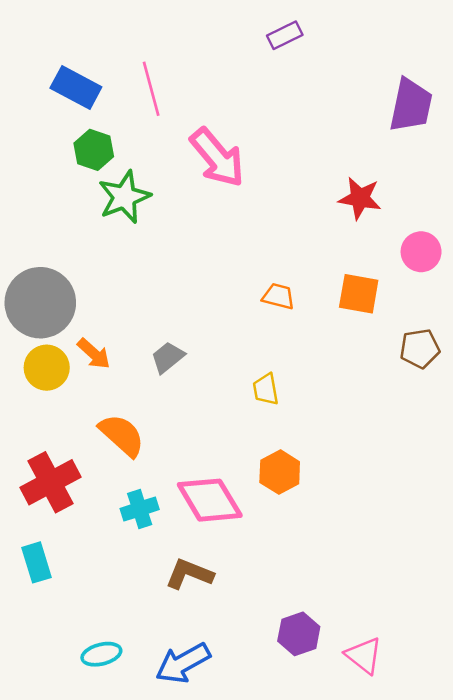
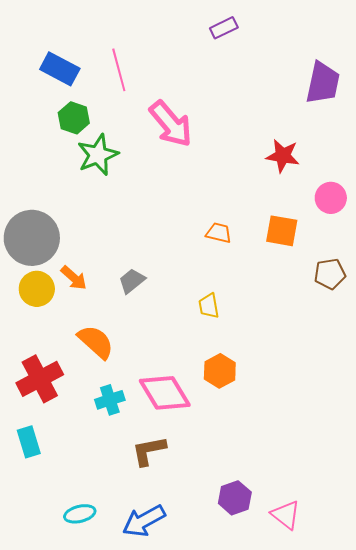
brown L-shape: (189, 574) -> (149, 451), turned -33

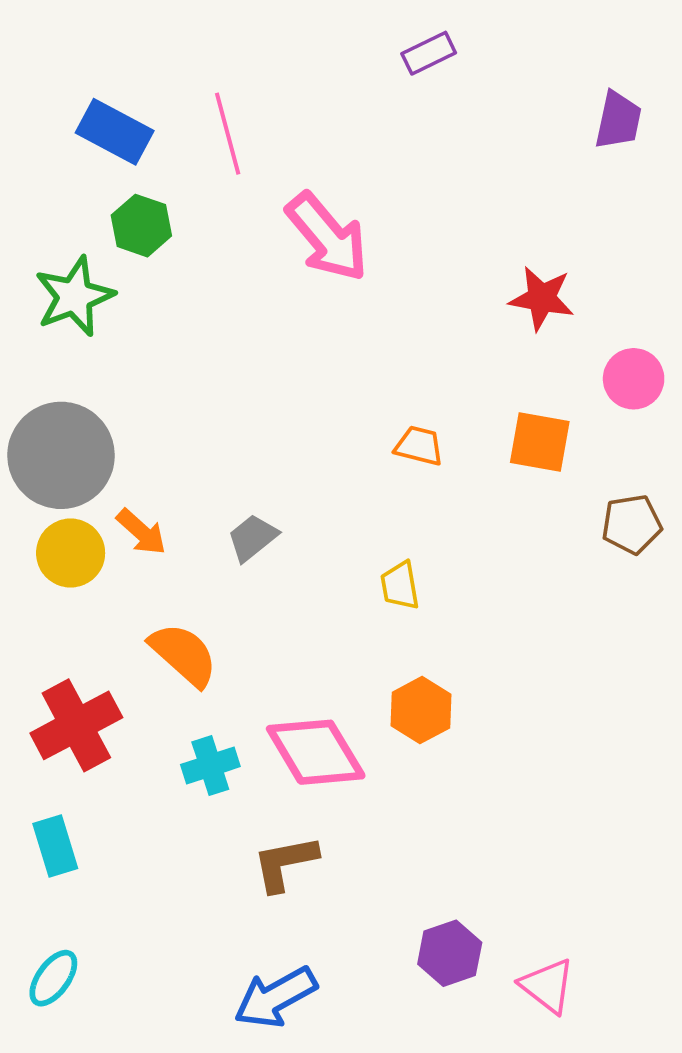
purple trapezoid: (323, 83) -> (618, 120), moved, size x0.7
green star: (98, 155) -> (74, 296), moved
cyan ellipse: (80, 514) -> (53, 978), moved, turned -40

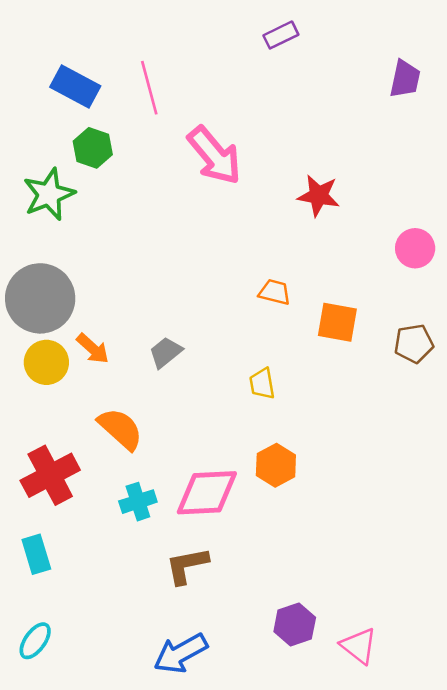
red star: (542, 298) -> (319, 196), moved
orange square: (540, 442) -> (337, 322), moved
pink diamond: (316, 752) -> (207, 493), turned -62

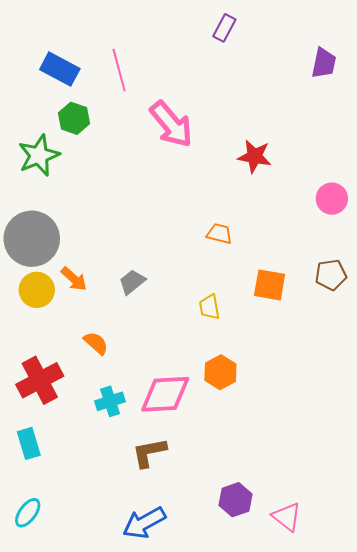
purple rectangle: (281, 35) -> (224, 28), turned -36
orange square: (337, 322) -> (270, 285), moved
orange semicircle: (120, 429) -> (96, 343), size x0.7

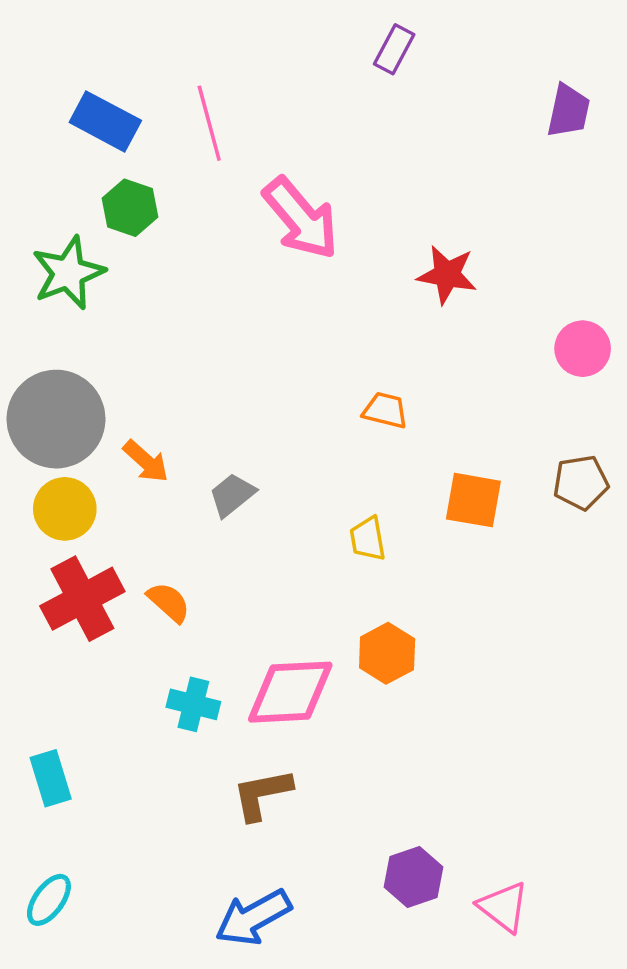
orange arrow: (74, 279) -> (146, 461), moved
red cross: (40, 380) -> (82, 599), moved
cyan cross: (110, 401) -> (193, 704), turned 32

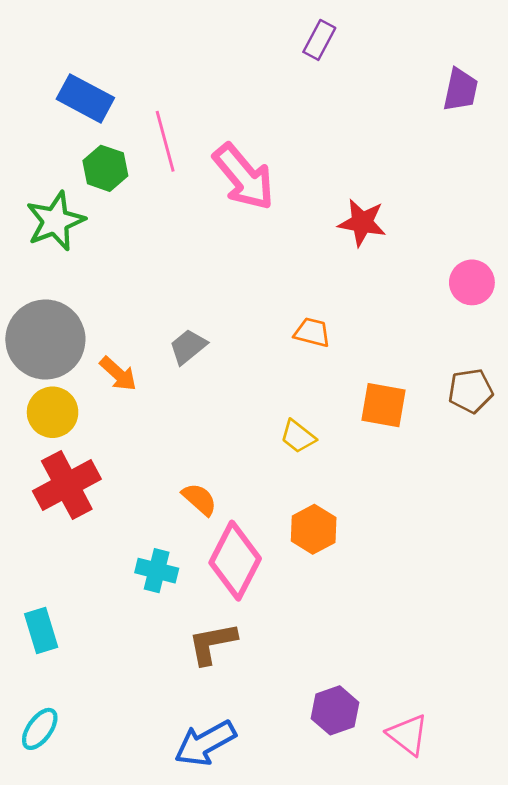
pink line: (209, 123) -> (165, 141), moved
gray trapezoid: (232, 495) -> (188, 347), moved
yellow trapezoid: (368, 539) -> (298, 437), turned -42
orange semicircle: (169, 602) -> (199, 499), moved
pink diamond: (290, 692) -> (235, 561), turned -60

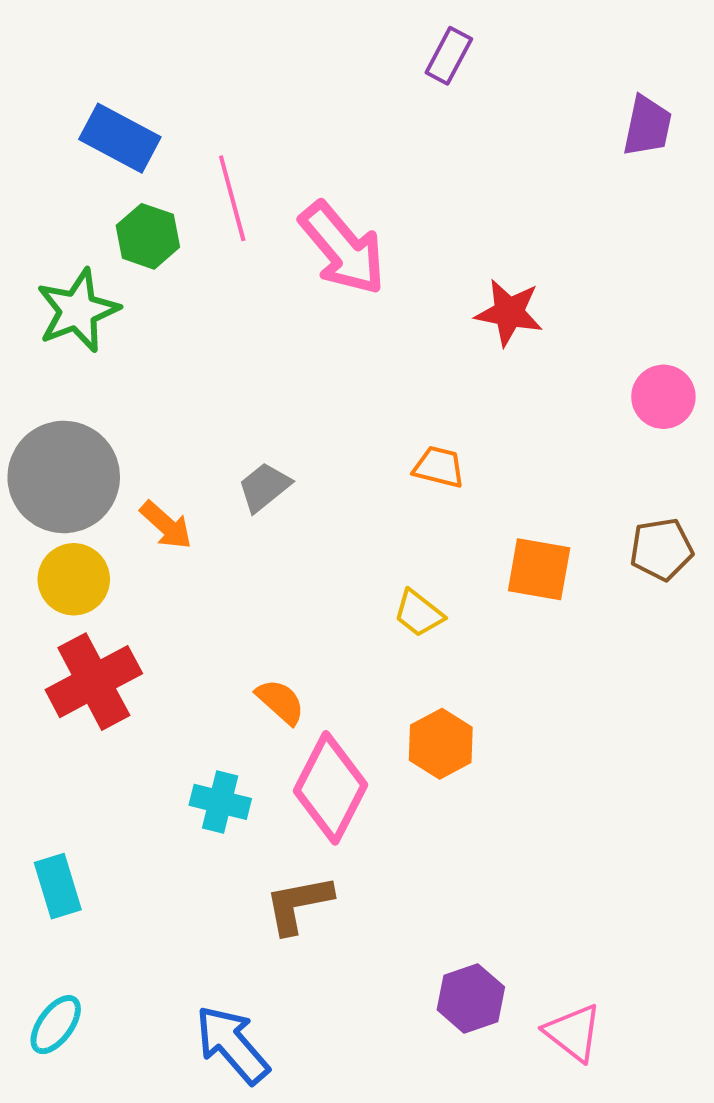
blue arrow: (205, 743) -> (232, 1045), moved, turned 78

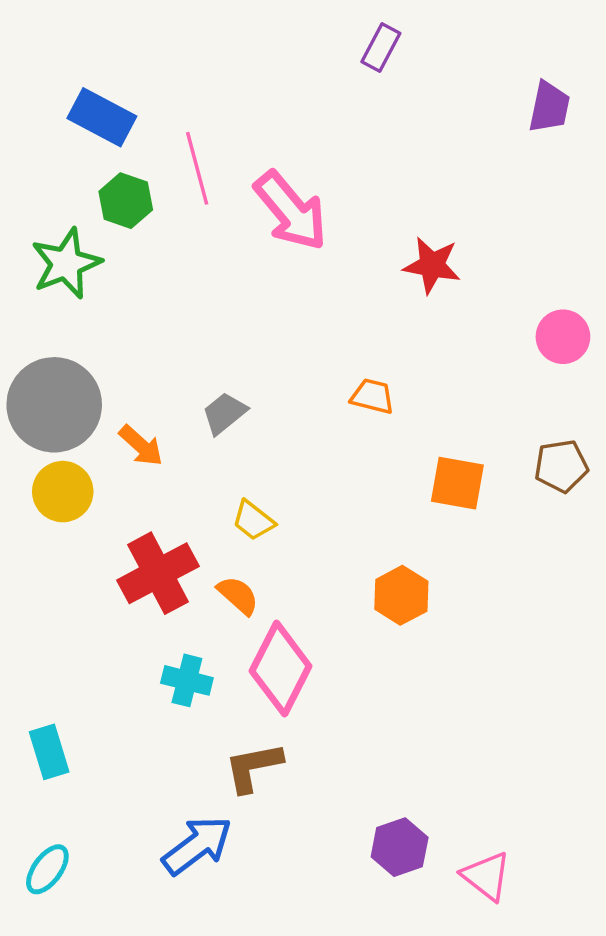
yellow trapezoid: (419, 613) -> (253, 520), moved
red cross: (94, 682) -> (158, 573), moved
orange hexagon: (441, 744) -> (401, 595), moved
blue arrow: (232, 1045) -> (197, 845), moved, turned 94

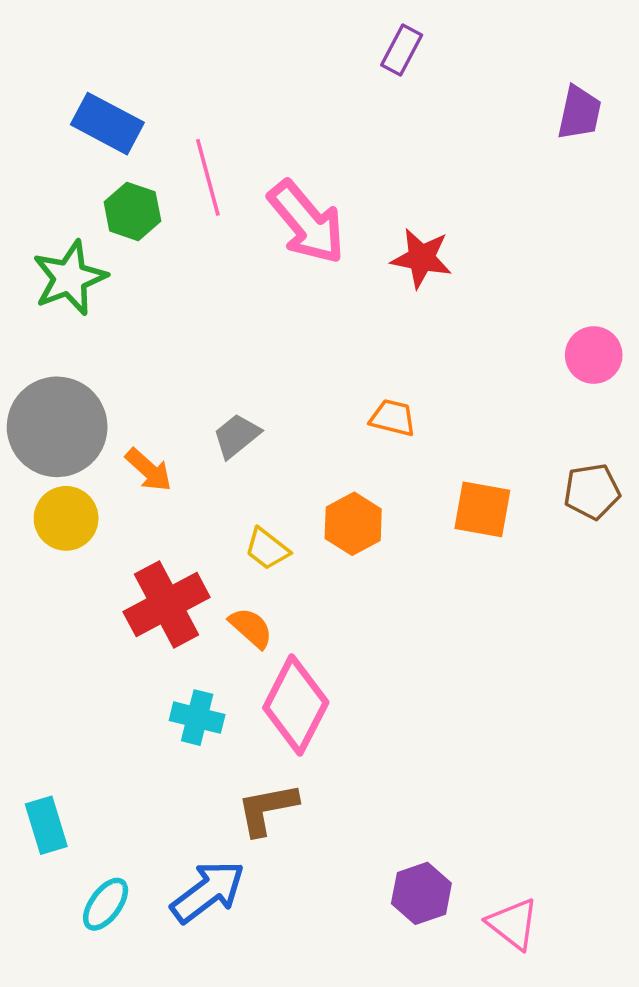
red star: (432, 265) -> (421, 258), moved
orange hexagon: (401, 595) -> (353, 524), moved
cyan rectangle: (49, 752) -> (46, 825), moved
cyan ellipse: (47, 869) -> (106, 904), moved

